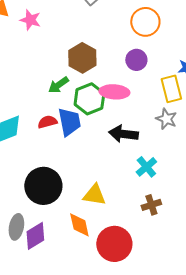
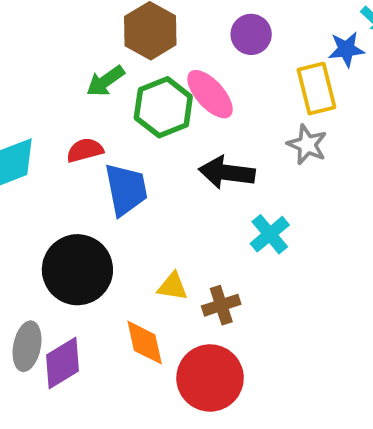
pink ellipse: (114, 92) -> (210, 94), turned 44
blue trapezoid: (69, 122) -> (126, 189), moved
yellow triangle: (94, 195) -> (173, 286), size x0.7
brown cross: (151, 205) -> (221, 305), moved

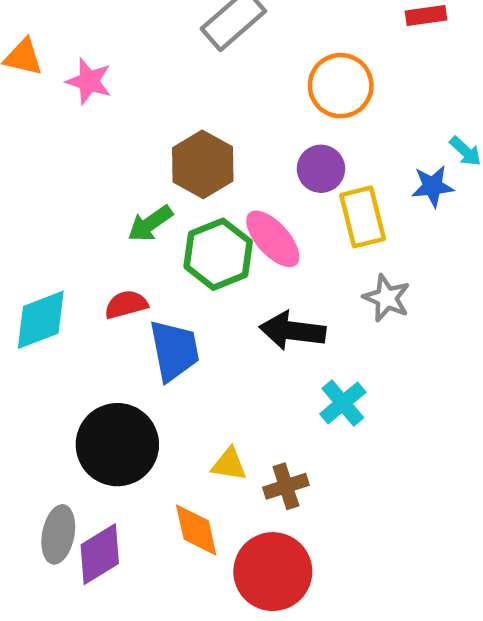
yellow rectangle: (316, 89) -> (363, 217), moved

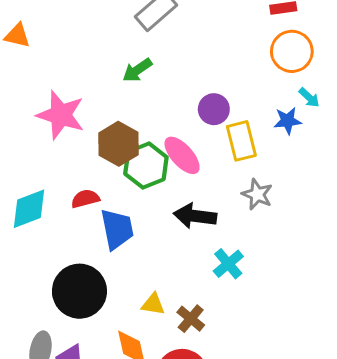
pink star: (89, 81) -> (61, 115), moved, size x1.6
orange circle: (341, 86) -> (292, 51), moved
brown hexagon: (203, 164) -> (118, 144), moved
green arrow: (150, 224) -> (137, 70), moved
brown cross: (286, 486) -> (191, 319), turned -32

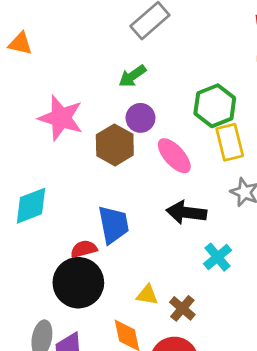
purple circle: (214, 109) -> (140, 118), moved
green hexagon: (146, 165) -> (215, 106), moved
red semicircle: (85, 199) -> (84, 249), moved

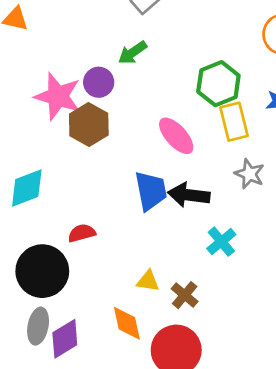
purple circle: (140, 118) -> (99, 82), moved
brown hexagon: (115, 145) -> (89, 125), moved
blue trapezoid: (113, 225) -> (151, 191), moved
black circle: (78, 283) -> (42, 271), moved

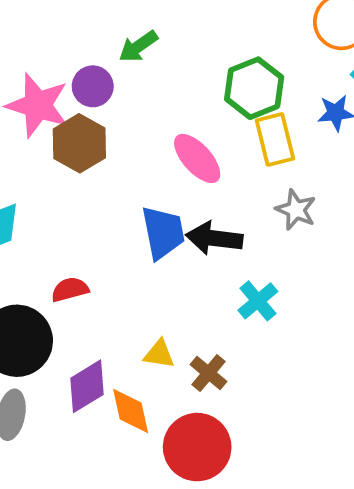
purple diamond: (65, 339) -> (87, 386), moved

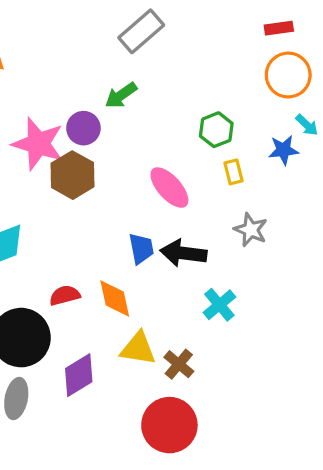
green hexagon: (254, 88) -> (216, 130), size x0.7
yellow rectangle: (275, 139) -> (233, 172), size x0.6
blue trapezoid: (163, 233) -> (141, 248), size x0.7
yellow triangle: (159, 354) -> (138, 349), size x1.4
orange diamond: (131, 411) -> (115, 298), moved

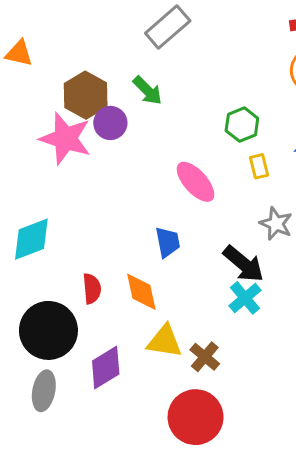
green arrow: (121, 95) -> (148, 90), turned -100
brown hexagon: (73, 175) -> (86, 95), moved
black arrow: (183, 253) -> (243, 264), moved, turned -147
red semicircle: (65, 295) -> (92, 289), turned 100

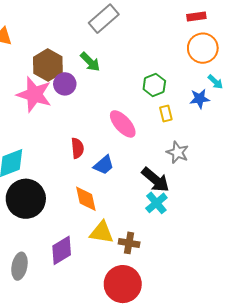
blue trapezoid: (168, 242) -> (104, 165), turned 60
red semicircle: (92, 289) -> (77, 148), moved
black circle: (48, 330) -> (26, 199), moved
brown cross: (205, 357) -> (129, 243), turned -30

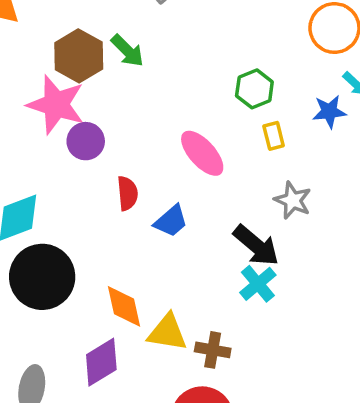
green arrow: (90, 62) -> (127, 51), moved
purple circle: (65, 84) -> (86, 141), moved
orange diamond: (86, 199) -> (124, 306), moved

